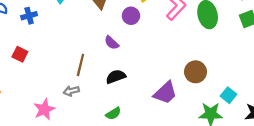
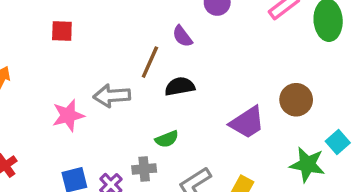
red square: (20, 54) -> (62, 31), moved, turned -35
brown line: (80, 65) -> (150, 62), moved
gray arrow: (71, 91) -> (112, 96), size x1.5

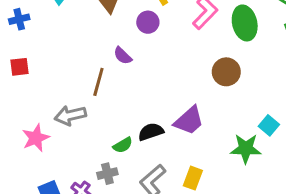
black semicircle: (180, 86) -> (151, 132), moved
brown circle: (296, 100) -> (226, 72), moved

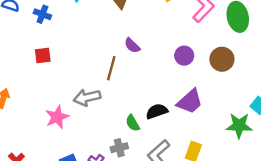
blue cross: (19, 19) -> (42, 14), turned 35
purple circle: (148, 22) -> (184, 56), moved
green semicircle: (123, 145) -> (133, 123), turned 91

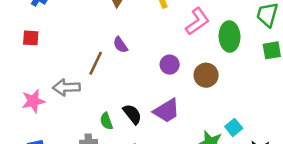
black semicircle: (157, 111) -> (132, 114), turned 60

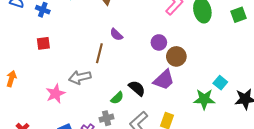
brown circle: (206, 75) -> (176, 56), moved
green semicircle: (106, 121) -> (117, 98), turned -104

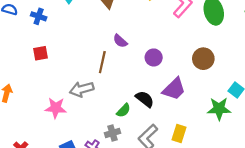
purple circle: (159, 42) -> (154, 57), moved
brown circle: (176, 56) -> (203, 59), moved
pink star: (56, 94) -> (56, 108), turned 30

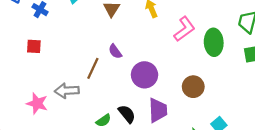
purple circle: (154, 57) -> (145, 75), size x1.5
purple trapezoid: (174, 89) -> (158, 110), turned -60

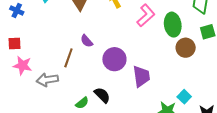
brown circle: (193, 87) -> (186, 48), moved
pink star: (37, 103) -> (22, 66), moved
purple trapezoid: (158, 110) -> (141, 76), moved

